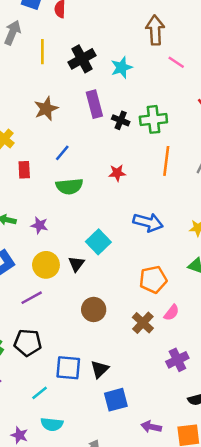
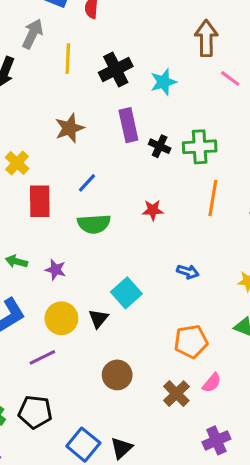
red rectangle: (24, 170) -> (40, 201), size x1.5
blue arrow: (148, 222) -> (188, 272), size x0.6
blue square: (68, 368) -> (83, 445), turned 32

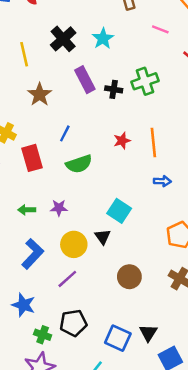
yellow line: (68, 59) -> (24, 54), moved
pink line: (230, 78) -> (160, 29), moved
orange line: (213, 198) -> (153, 143), moved

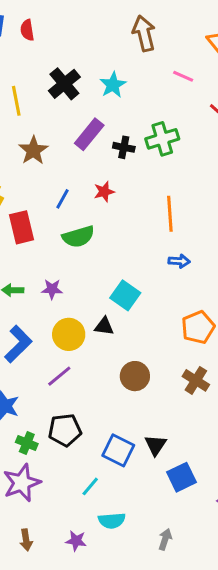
purple rectangle: (85, 80) -> (89, 134), turned 65
red star: (122, 141) -> (104, 192), moved
black triangle: (103, 237) -> (104, 326), turned -49

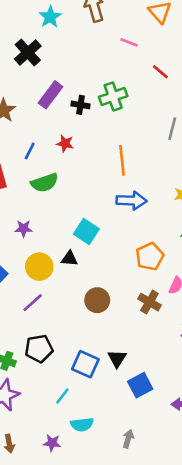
cyan star: (113, 85) -> (50, 17), moved
red star: (104, 192) -> (65, 143), turned 30
blue arrow: (179, 261) -> (131, 201), size x1.6

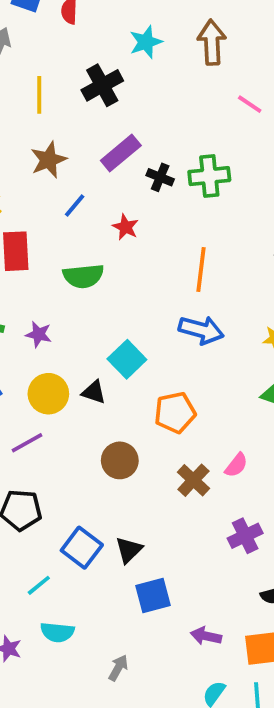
blue line: (30, 151) -> (75, 206), moved
orange pentagon: (150, 257) -> (175, 413), moved

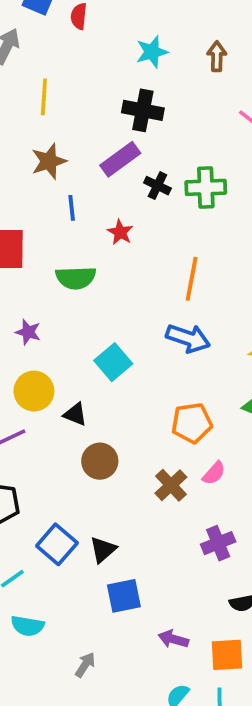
brown arrow: (212, 42) -> (217, 56), size x0.7
black cross: (102, 85) -> (143, 110), moved, turned 36
blue line: (75, 206) -> (72, 208), turned -50
black triangle: (94, 392) -> (75, 414), moved
orange pentagon: (175, 413) -> (192, 423), moved

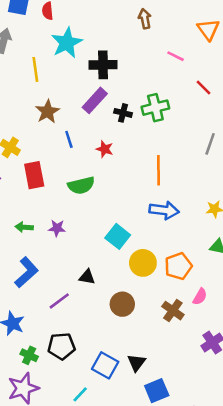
cyan star: (152, 52) -> (67, 43), moved, size x1.4
yellow circle: (34, 391) -> (143, 263), moved
black triangle: (75, 414) -> (87, 277), moved

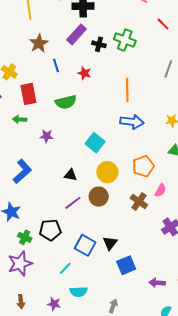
green cross: (155, 108) -> (125, 40), turned 35
green arrow: (24, 227) -> (20, 119), moved
yellow circle: (143, 263) -> (107, 172), moved
purple line: (59, 301) -> (73, 203), moved

